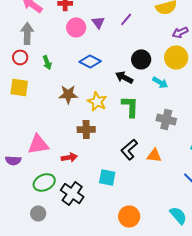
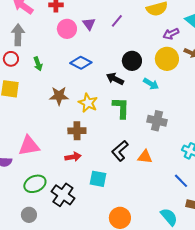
red arrow: (69, 157) -> (73, 157), moved

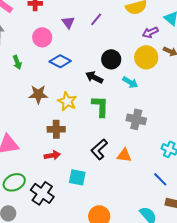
pink circle: (67, 29) -> (42, 37), moved

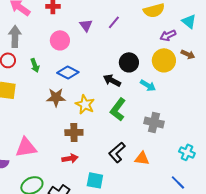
blue diamond: (60, 61) -> (68, 72), moved
green L-shape: (100, 106) -> (118, 109), turned -145

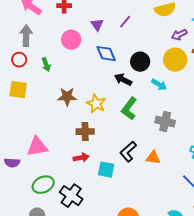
blue diamond: (68, 72) -> (106, 54), moved, turned 40
cyan square: (95, 180) -> (106, 170), moved

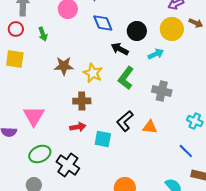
cyan arrow: (159, 85) -> (156, 54), turned -56
pink triangle: (37, 147) -> (34, 116), turned -50

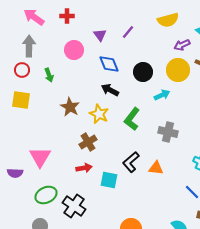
black arrow: (120, 49) -> (110, 90), moved
brown star: (64, 66) -> (70, 107), turned 30
brown cross: (82, 101) -> (88, 142), turned -30

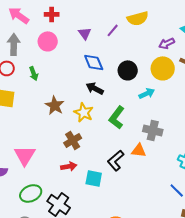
yellow semicircle: (168, 20) -> (138, 18), moved
pink circle: (74, 50) -> (48, 41), moved
orange triangle: (156, 168) -> (139, 150), moved

